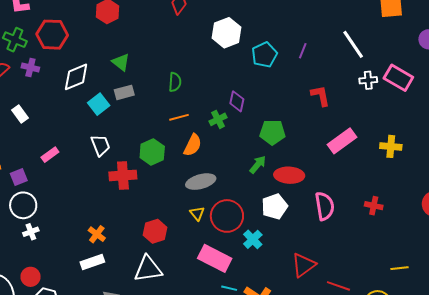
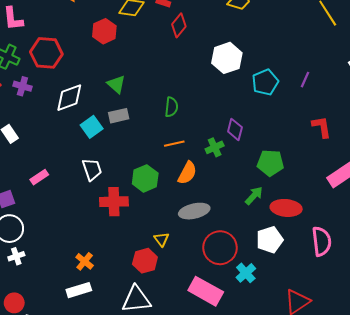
yellow triangle: (197, 213) -> (161, 239), moved

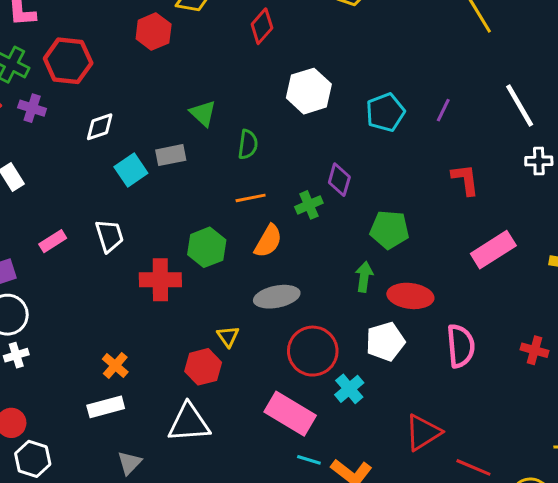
white hexagon: (227, 58) -> (309, 91), moved
green triangle: (116, 84) -> (203, 113), moved
white diamond: (69, 98) -> (100, 127), size x0.7
white trapezoid: (92, 169) -> (109, 236), moved
green arrow: (254, 196) -> (364, 277), turned -36

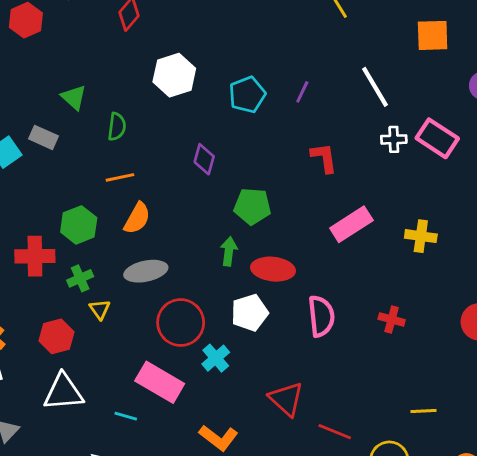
gray rectangle: (171, 155) -> (43, 137), turned 36
green cross: (309, 205) -> (80, 278), moved
red hexagon: (203, 367) -> (56, 336), moved
red triangle: (423, 433) -> (286, 399), turned -45
cyan line: (309, 460) -> (126, 416), moved

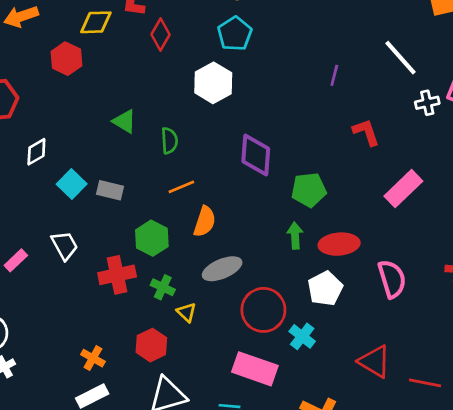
cyan pentagon: (247, 95) -> (235, 34), moved
gray rectangle: (43, 137) -> (110, 190), moved
purple diamond: (204, 159) -> (256, 155), size x1.5
green cross: (80, 278) -> (163, 287), turned -30

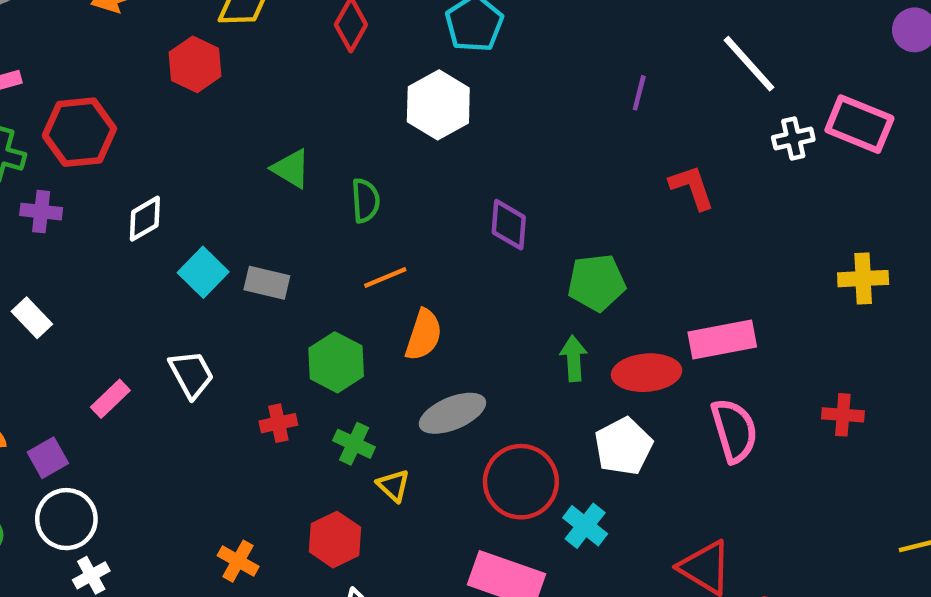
purple diamond: (256, 155) -> (509, 225), size x0.7
pink rectangle: (403, 189) -> (722, 339), moved, turned 33
red cross: (117, 275) -> (278, 423), size x0.6

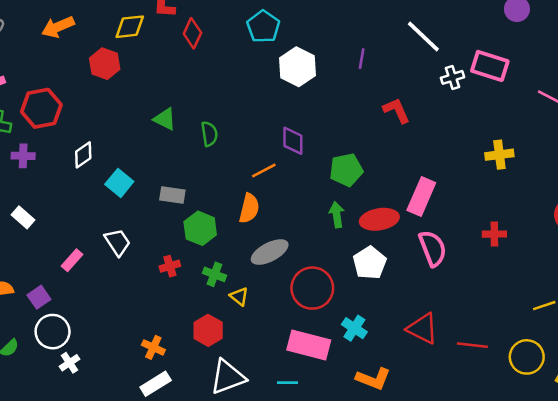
white hexagon: (438, 105) -> (298, 67), moved
orange line: (385, 277) -> (264, 171), moved
gray rectangle: (267, 283) -> (172, 195), moved
pink rectangle: (722, 339) -> (421, 197), turned -51
cyan cross: (585, 526) -> (354, 328), moved

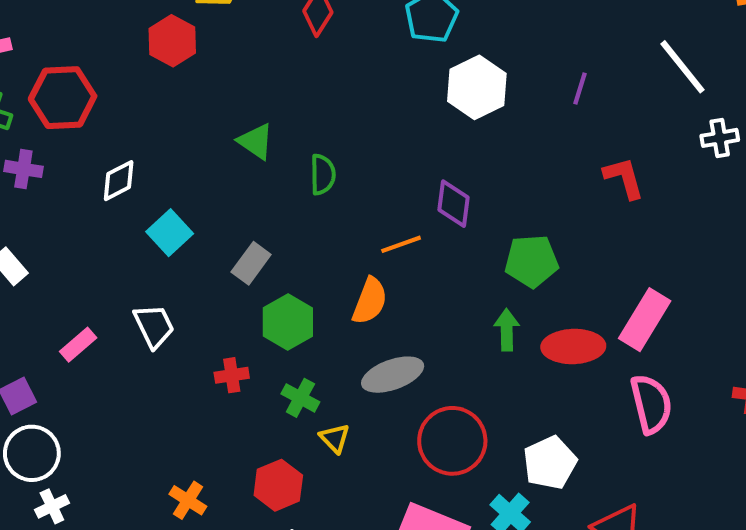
gray rectangle: (172, 195) -> (251, 263), turned -70
white pentagon: (370, 263) -> (550, 463), moved

